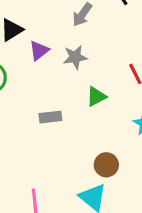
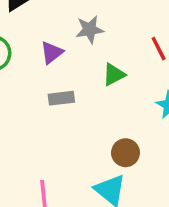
purple triangle: (39, 51) -> (52, 52), moved

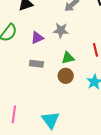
brown circle: (126, 153) -> (66, 76), moved

